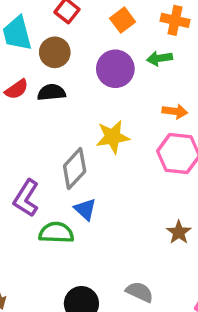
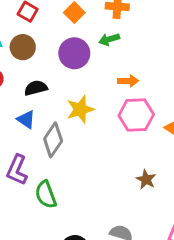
black semicircle: (51, 92) -> (36, 88), moved
blue triangle: (85, 209) -> (26, 120), moved
green semicircle: (56, 233) -> (46, 195), turned -104

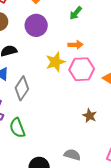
green arrow: (109, 39) -> (76, 13), moved, turned -32
yellow star: (80, 109) -> (55, 62), moved

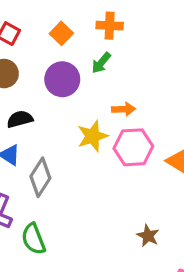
green arrow: (76, 13) -> (101, 63), moved
brown star: (90, 116) -> (148, 236), moved

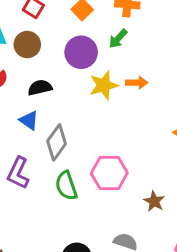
yellow star: (93, 136) -> (104, 85), moved
pink hexagon: (133, 147) -> (109, 173), moved
green semicircle: (33, 239) -> (66, 186), moved

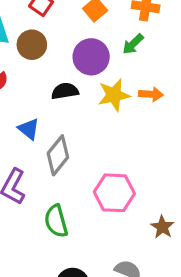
black semicircle: (40, 88) -> (65, 91), moved
green semicircle: (66, 186) -> (56, 221), moved

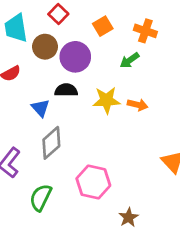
purple circle: (91, 57) -> (75, 57), moved
blue triangle: (29, 129) -> (40, 108), moved
green semicircle: (56, 221) -> (41, 198), turned 32

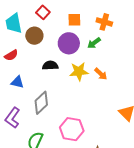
orange square: (103, 26) -> (74, 20), turned 32
purple circle: (75, 57) -> (69, 43), moved
orange arrow: (138, 105) -> (101, 74), turned 32
blue triangle: (40, 108) -> (17, 82), moved, turned -32

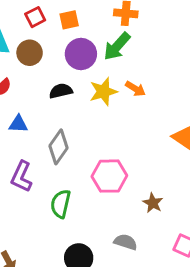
red square: (43, 12) -> (35, 17), turned 32
orange square: (74, 20) -> (69, 20), moved
green arrow: (94, 43) -> (117, 46), size x1.5

